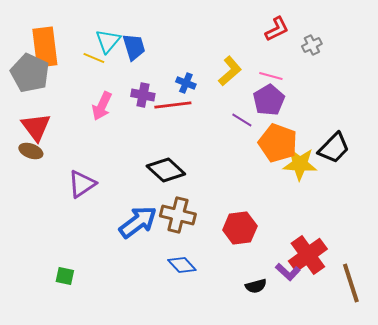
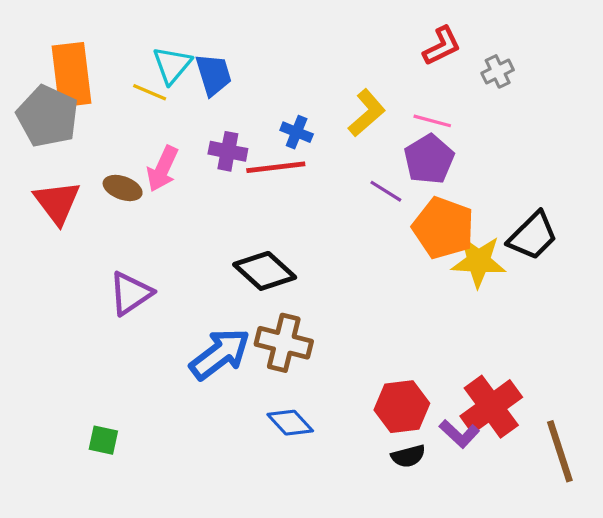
brown ellipse: (31, 151) -> (123, 188), moved
red hexagon: (240, 228) -> (402, 407), moved

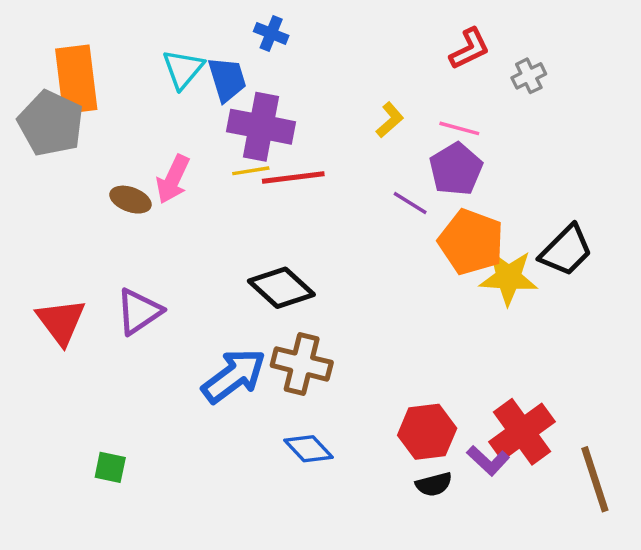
yellow line: (150, 92) -> (251, 171), moved, turned -32
yellow L-shape: (367, 113) -> (390, 120), size x0.7
blue cross: (297, 132) -> (271, 33), moved
purple cross: (228, 151) -> (261, 127), moved, size x1.6
red triangle: (57, 202) -> (61, 322), moved

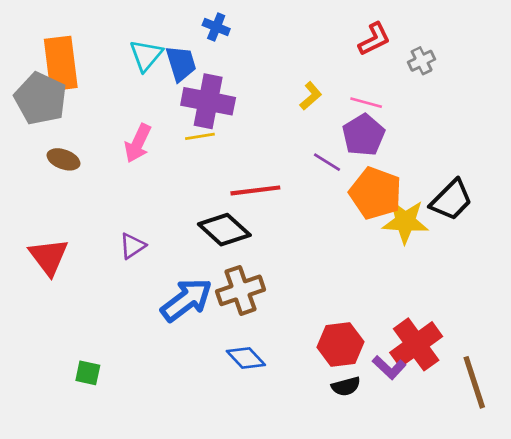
red line: (293, 178) -> (255, 190), moved
brown ellipse: (130, 200) -> (63, 159), moved
purple triangle: (139, 311) -> (132, 246), moved, size x0.7
brown cross: (302, 364) -> (240, 290), turned -33

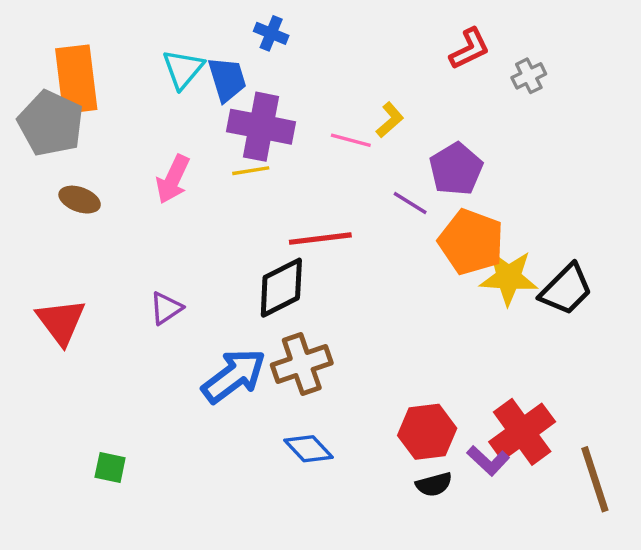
pink line: (366, 103) -> (351, 140), moved
black trapezoid: (451, 200) -> (566, 289), moved
black diamond: (224, 230) -> (281, 288), turned -69

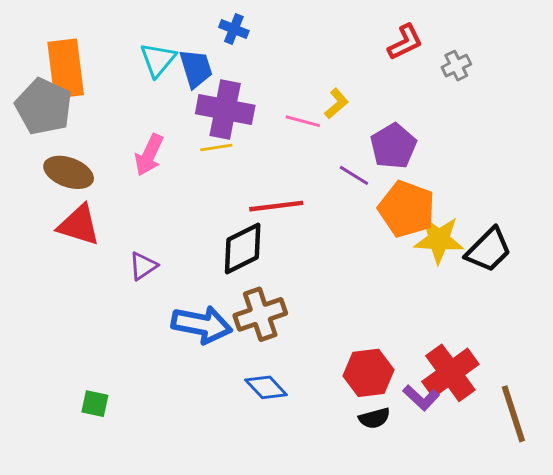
brown ellipse: (80, 200) -> (69, 172), size x1.4
red triangle: (61, 322) -> (79, 225), moved, turned -36
blue arrow: (234, 376) -> (202, 325), turned 48

